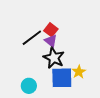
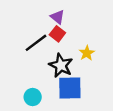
purple triangle: (51, 41) -> (57, 17), moved
yellow star: (79, 72) -> (87, 53), moved

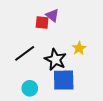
red square: (57, 34) -> (42, 23), moved, turned -32
black line: (36, 43) -> (25, 53), moved

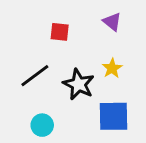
purple triangle: (52, 15) -> (112, 22), moved
blue square: (64, 80) -> (114, 116), moved

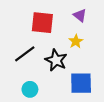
red square: (60, 32) -> (42, 23), size x1.6
yellow star: (112, 68) -> (76, 41), moved

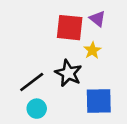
red square: (42, 23) -> (70, 28), moved
black line: (25, 54) -> (32, 82), moved

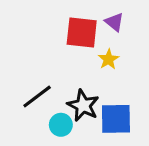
black star: (68, 73) -> (83, 105), moved
cyan circle: (37, 109) -> (61, 125), moved

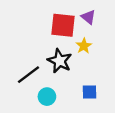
black star: (83, 105) -> (60, 61), moved
blue square: (116, 119) -> (90, 92), size x0.6

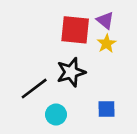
yellow star: (84, 46) -> (106, 44), moved
black star: (60, 61) -> (71, 72), turned 30

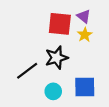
blue square: (106, 109) -> (85, 87), size x1.5
cyan circle: (56, 115) -> (53, 91), moved

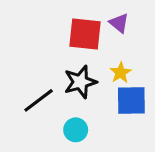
yellow star: (85, 35) -> (121, 73), moved
blue square: (85, 87) -> (131, 100), moved

